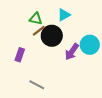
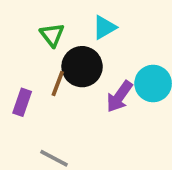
green triangle: (36, 19) -> (52, 35), turned 40
brown line: (39, 31) -> (58, 83), moved, turned -32

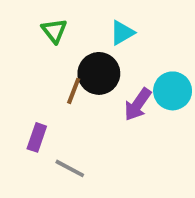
green triangle: (52, 35) -> (54, 31), moved
purple rectangle: (22, 102) -> (37, 137), moved

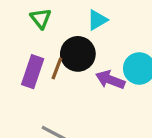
purple arrow: (138, 104) -> (110, 80), turned 76
purple rectangle: (37, 137) -> (33, 72), moved, size x1.4

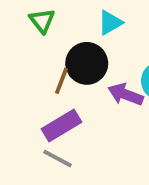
purple rectangle: (33, 72) -> (61, 126), moved, turned 40

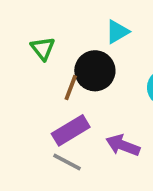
green triangle: (42, 21) -> (43, 48), moved
purple arrow: (126, 94) -> (123, 145), moved

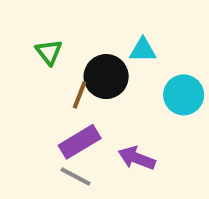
cyan triangle: (117, 32) -> (143, 50), moved, turned 30

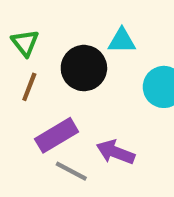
brown line: (80, 95) -> (29, 87), moved
gray line: (75, 176) -> (71, 171), moved

